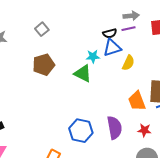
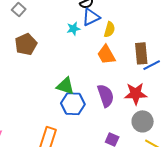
green triangle: (83, 73) -> (65, 86), moved
orange trapezoid: (137, 101) -> (106, 55), moved
red star: (144, 130) -> (136, 94), size x1.6

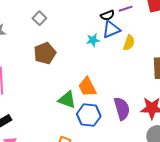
orange trapezoid: (106, 55) -> (87, 87), moved
green triangle: (65, 86) -> (67, 100), moved

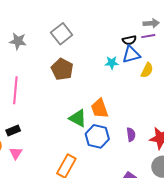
gray square: (39, 18) -> (62, 34), size x1.5
brown pentagon: (45, 53) -> (62, 69), turned -30
purple semicircle: (122, 109) -> (131, 135), size x0.6

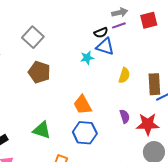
blue triangle: (131, 55) -> (105, 47), turned 42
yellow semicircle: (147, 70) -> (124, 75), moved
green triangle: (78, 118) -> (42, 130), moved
purple semicircle: (131, 135) -> (125, 116), moved

